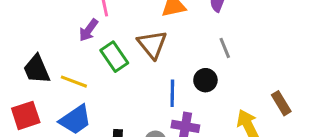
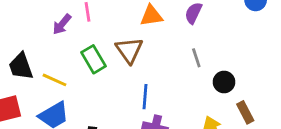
purple arrow: (88, 30) -> (62, 24), moved
black circle: (205, 80) -> (224, 82), moved

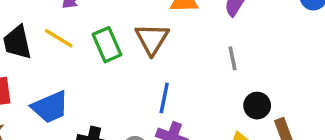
yellow line: (55, 80) -> (59, 38), moved
black circle: (224, 82) -> (257, 106), moved

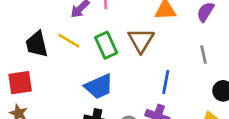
blue line: (164, 98) -> (166, 82), moved
blue trapezoid: (50, 107) -> (99, 86), moved

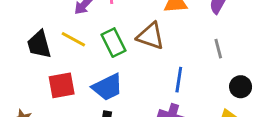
brown triangle: (141, 40) -> (151, 36), turned -40
red square: (20, 83) -> (62, 85), moved

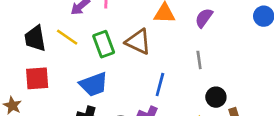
red square: (62, 85) -> (37, 78), moved

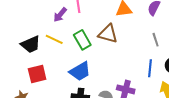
black trapezoid: (35, 38) -> (31, 44), turned -95
blue line: (160, 85) -> (150, 68), moved

